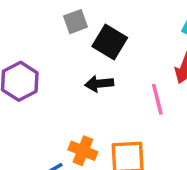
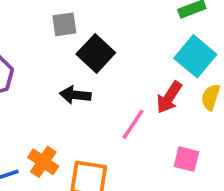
pink line: (157, 99) -> (133, 124), turned 36

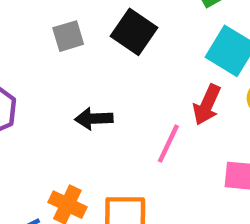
black square: (96, 53) -> (134, 32), moved

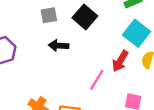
black arrow: (94, 119) -> (59, 46), moved

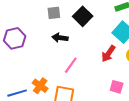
pink line: (97, 80) -> (71, 65), moved

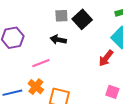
gray square: (54, 13) -> (61, 16), moved
pink line: (71, 65) -> (41, 63), moved, turned 30

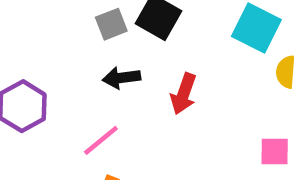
red arrow: (106, 58) -> (184, 94), moved

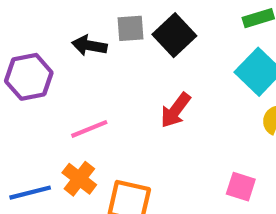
black arrow: (121, 78) -> (89, 45), moved

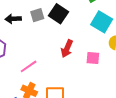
black arrow: (89, 45) -> (13, 19), moved
pink square: (241, 187) -> (93, 58), moved

